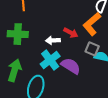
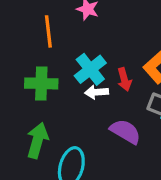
red arrow: (71, 33) -> (124, 79), turned 48
cyan cross: (50, 60) -> (90, 69), moved

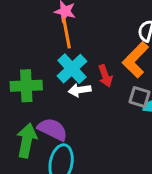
orange line: (48, 31) -> (66, 33), moved
purple semicircle: (125, 132) -> (53, 129), moved

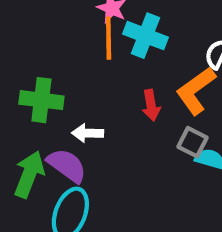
cyan cross: (72, 69) -> (146, 36), moved, turned -36
white arrow: (80, 90) -> (88, 133), moved

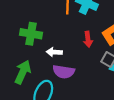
purple semicircle: (67, 165) -> (64, 72), moved, turned 150

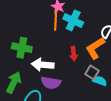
white arrow: (54, 52) -> (43, 65), size x1.5

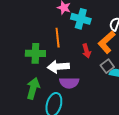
orange line: (56, 20) -> (58, 38), moved
gray square: (92, 72) -> (107, 66), turned 32

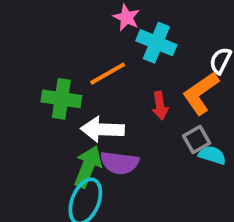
orange line: (58, 38) -> (108, 74), turned 60
green arrow: (33, 88) -> (88, 167), moved

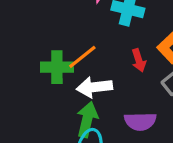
orange line: (108, 74) -> (82, 57), moved
purple semicircle: (120, 163) -> (140, 121), moved

